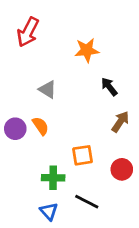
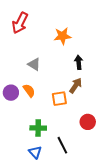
black arrow: (109, 87) -> (79, 62), turned 32
brown arrow: (120, 122) -> (76, 86), moved
orange square: (83, 155) -> (59, 99), moved
black line: (87, 202) -> (62, 145), turned 36

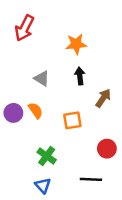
black arrow: (79, 62) -> (80, 76), moved
brown arrow: (76, 86) -> (103, 98), moved
green cross: (38, 128) -> (47, 156), turned 35
black line: (62, 145) -> (91, 179), moved, turned -60

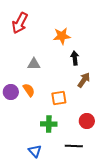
black arrow: (80, 76) -> (75, 58), moved
gray triangle: (42, 78) -> (34, 64), turned -32
green cross: (47, 156) -> (49, 124), moved, turned -35

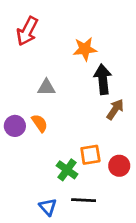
black arrow: (75, 58) -> (103, 79), size x1.5
orange square: (59, 98) -> (90, 155), moved
green cross: (49, 124) -> (67, 170), turned 35
black line: (74, 146) -> (84, 200), moved

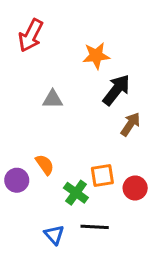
black arrow: (103, 79) -> (116, 90), turned 44
orange semicircle: (40, 123) -> (45, 165), moved
purple circle: (15, 126) -> (17, 180), moved

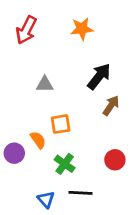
orange star: (96, 56) -> (82, 29), moved
orange square: (102, 176) -> (61, 124), moved

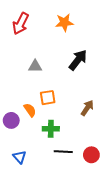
brown arrow: (111, 106) -> (87, 108), moved
red circle: (115, 160) -> (91, 155), moved
green cross: (65, 164) -> (51, 129), turned -35
blue triangle: (46, 200) -> (20, 157), moved

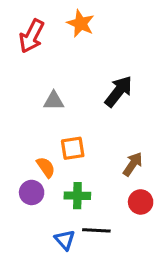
orange star: (64, 23) -> (81, 23), moved, turned 30
purple circle: (11, 120) -> (32, 192), moved
red circle: (91, 155) -> (141, 202), moved
blue triangle: (20, 157) -> (65, 240), moved

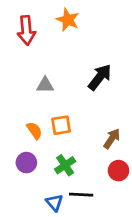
red arrow: (32, 36) -> (26, 30), turned -32
orange semicircle: (46, 167) -> (34, 131), moved
green cross: (77, 196) -> (65, 165), turned -35

